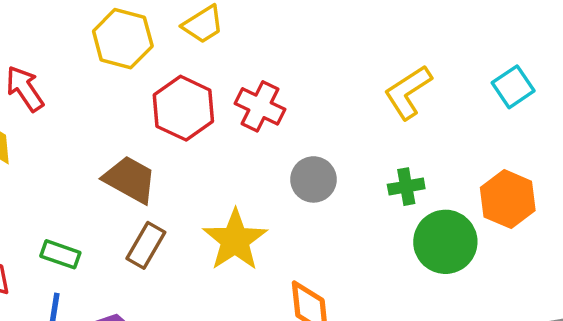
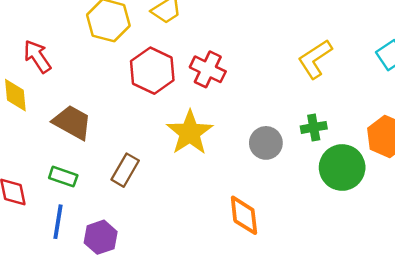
brown trapezoid: (130, 179) -> (72, 122), moved
gray circle: (313, 179) -> (266, 143), moved
yellow star: (235, 240) -> (190, 133), moved

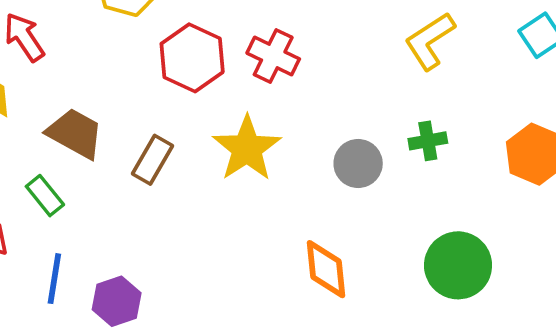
green circle: (342, 167) -> (458, 265), moved
brown rectangle: (125, 170) -> (152, 160), moved
green rectangle: (63, 177) -> (45, 196), moved, turned 32

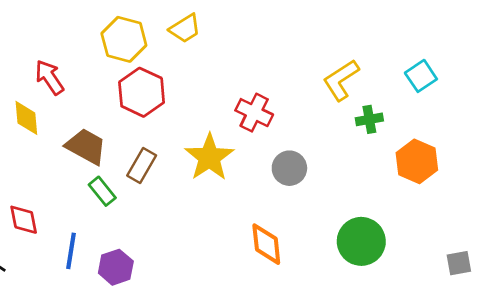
red cross: (273, 56) -> (254, 113), moved
red hexagon: (192, 58) -> (142, 92), moved
green cross: (428, 141) -> (369, 119), moved
green rectangle: (45, 196) -> (102, 191), moved

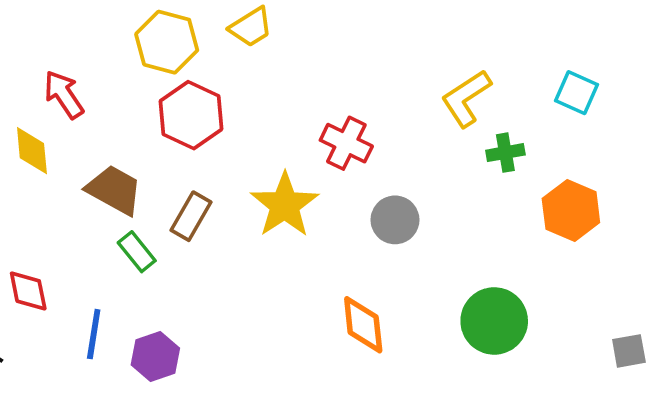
cyan square: (421, 76) -> (577, 93), turned -32

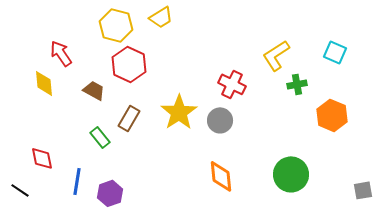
red cross: (346, 143) -> (232, 84), moved
brown trapezoid: (114, 190) -> (94, 90), moved, size x0.7
gray circle: (395, 220) -> (220, 120), moved

